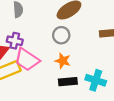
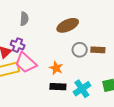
gray circle: (61, 35) -> (80, 50), moved
cyan cross: (96, 80) -> (82, 89), turned 30

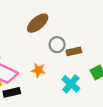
brown rectangle: (98, 50) -> (74, 51), moved
black rectangle: (58, 87) -> (12, 92), moved

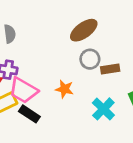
brown ellipse: (38, 23) -> (84, 30), moved
black rectangle: (12, 92) -> (29, 114), turned 42

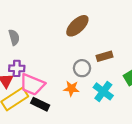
gray circle: (90, 59) -> (82, 68), moved
orange star: (64, 89) -> (71, 89), moved

